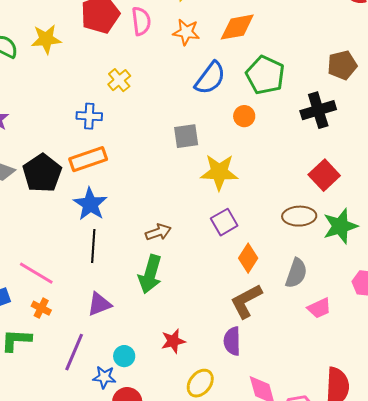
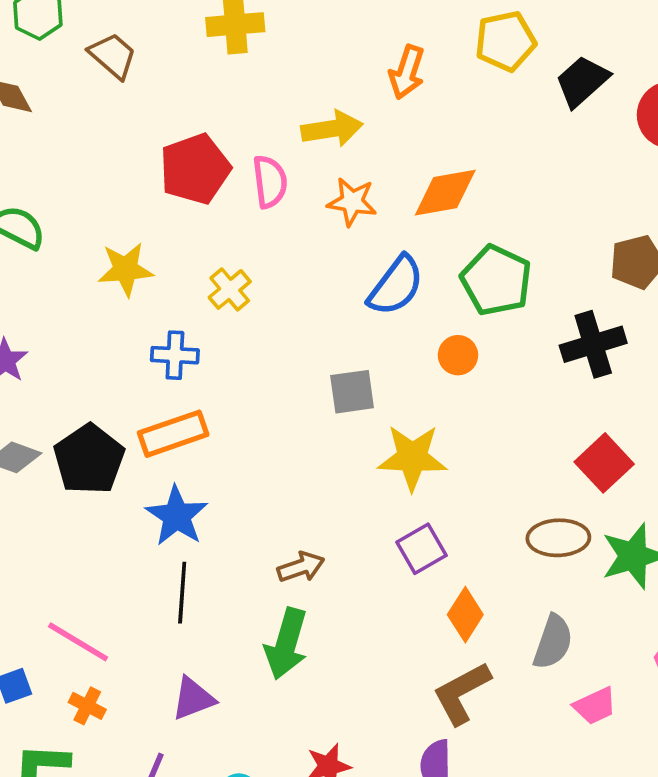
yellow star: (46, 39) -> (126, 269), moved

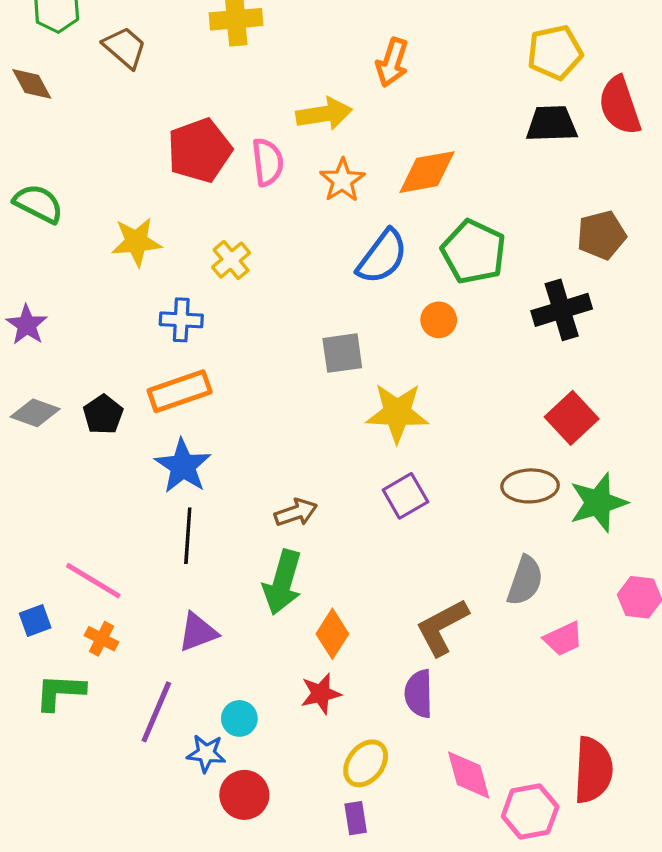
yellow pentagon: (505, 41) -> (555, 52), moved
black trapezoid: (582, 81) -> (552, 124), moved, turned 40
orange star: (352, 202) -> (342, 180), turned 30
black pentagon: (89, 459) -> (103, 415), size x0.6
orange diamond: (465, 615) -> (332, 634), moved

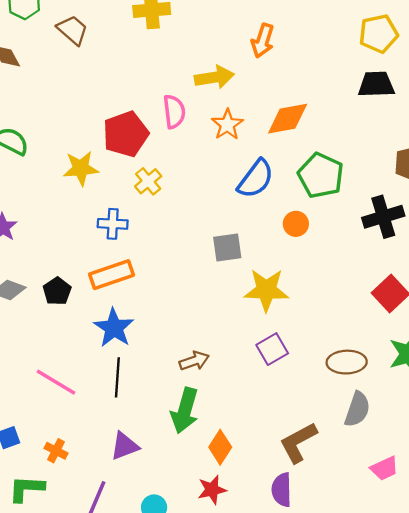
red pentagon: (199, 150) -> (126, 134), moved
brown ellipse: (530, 486) -> (347, 362), moved
pink line: (93, 581) -> (56, 382), moved
pink trapezoid: (563, 639) -> (384, 468), moved

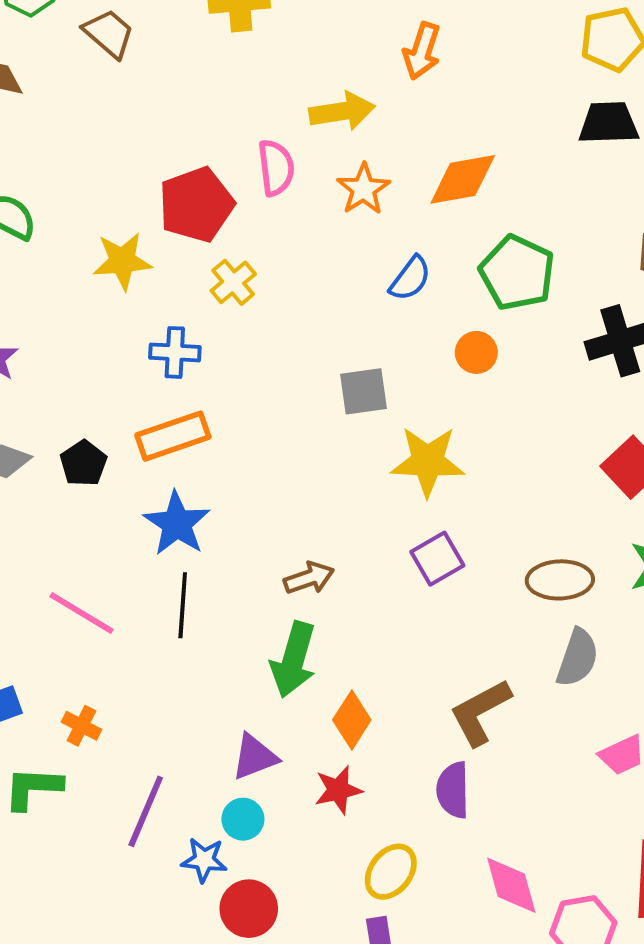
blue semicircle: (256, 179) -> (410, 279), size x0.7
purple triangle: (124, 446) -> (255, 757), moved

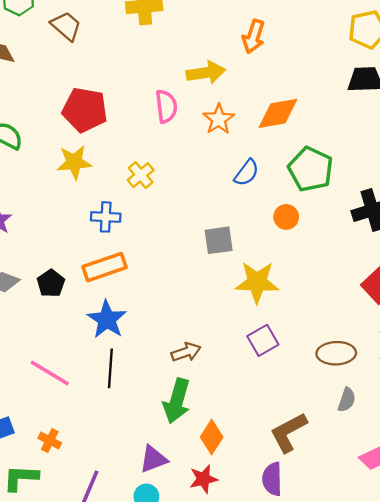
red pentagon: (196, 205) -> (85, 110), moved, turned 30
gray semicircle: (577, 658) -> (347, 400), size x0.7

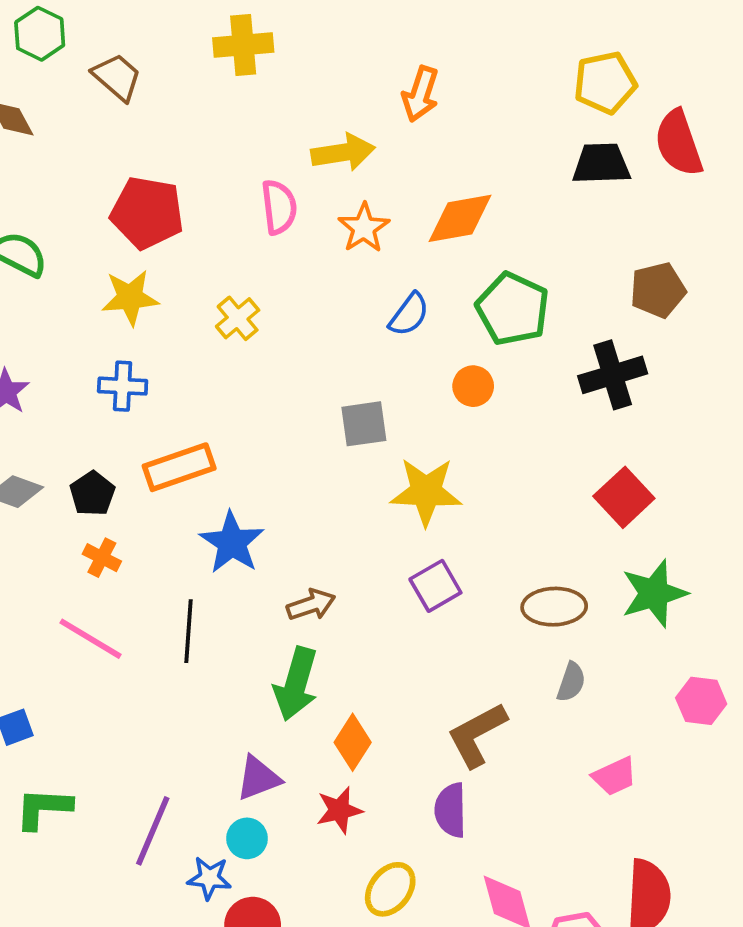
blue cross: (106, 217) -> (123, 386), moved
blue star: (107, 319) -> (232, 543), moved
orange cross: (50, 441) -> (102, 558), moved

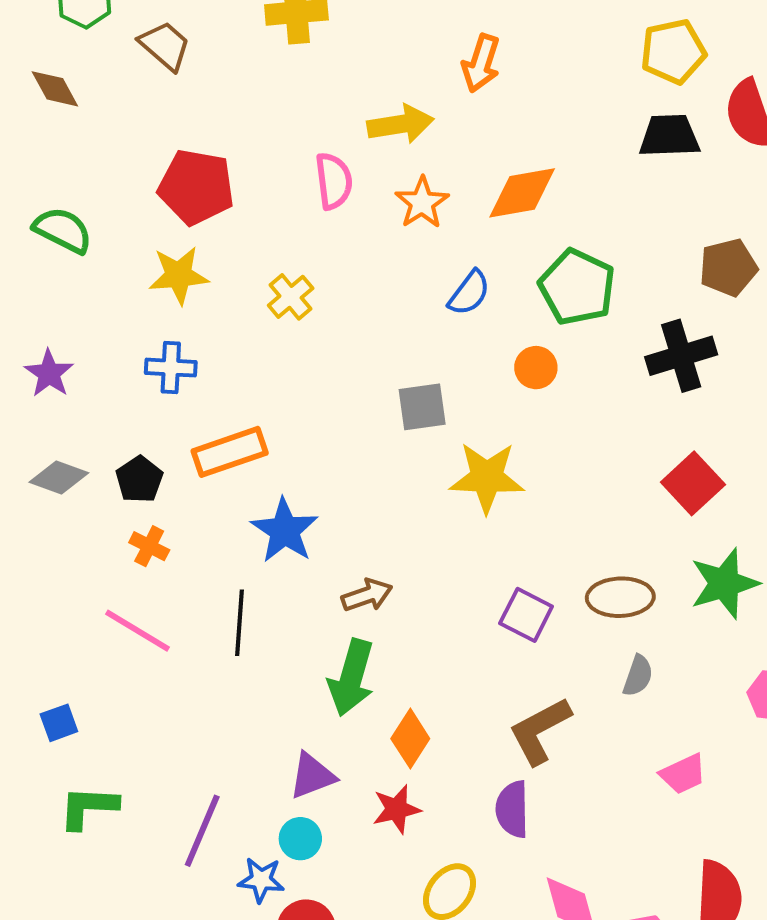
purple square: (435, 586) -> (526, 615), moved, turned -33

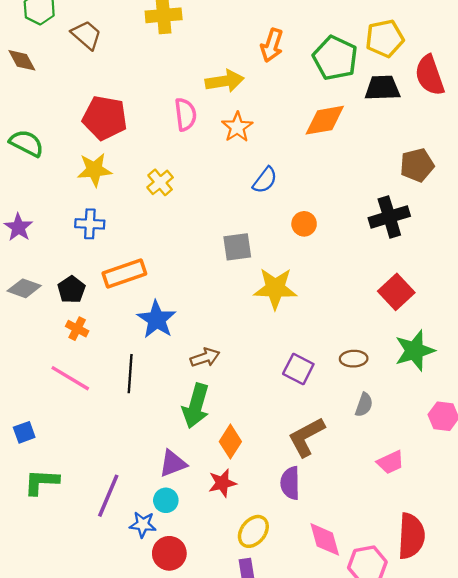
orange diamond: (522, 193) -> (325, 120), moved
green pentagon: (577, 287) -> (335, 58), moved
brown ellipse: (620, 597) -> (354, 359), size x0.7

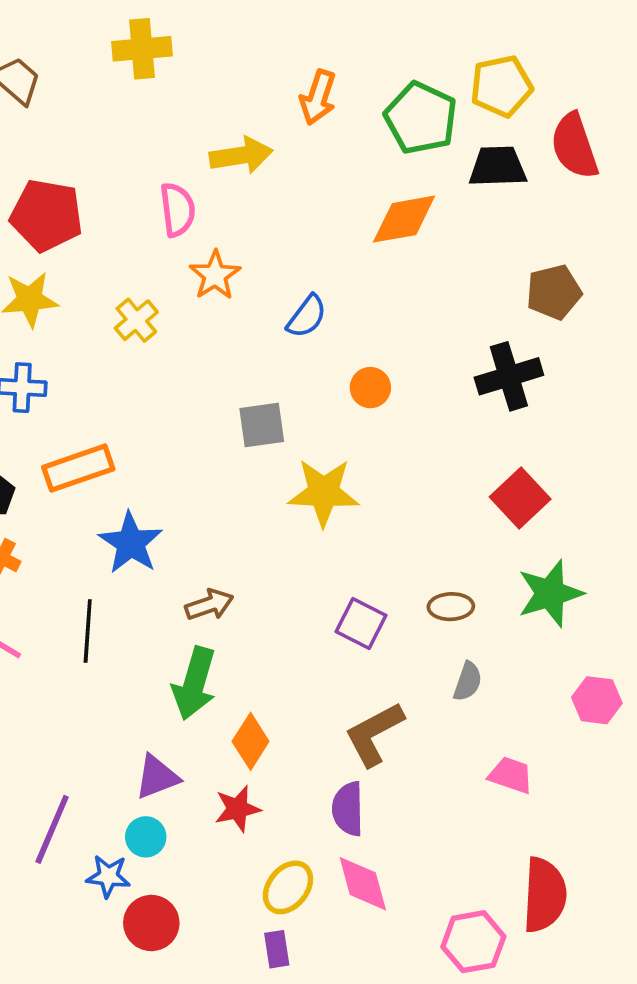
orange star: (237, 127) -> (215, 275), moved
pink trapezoid: (390, 462) -> (511, 775), turned -136
pink diamond: (325, 539) -> (363, 884), moved

